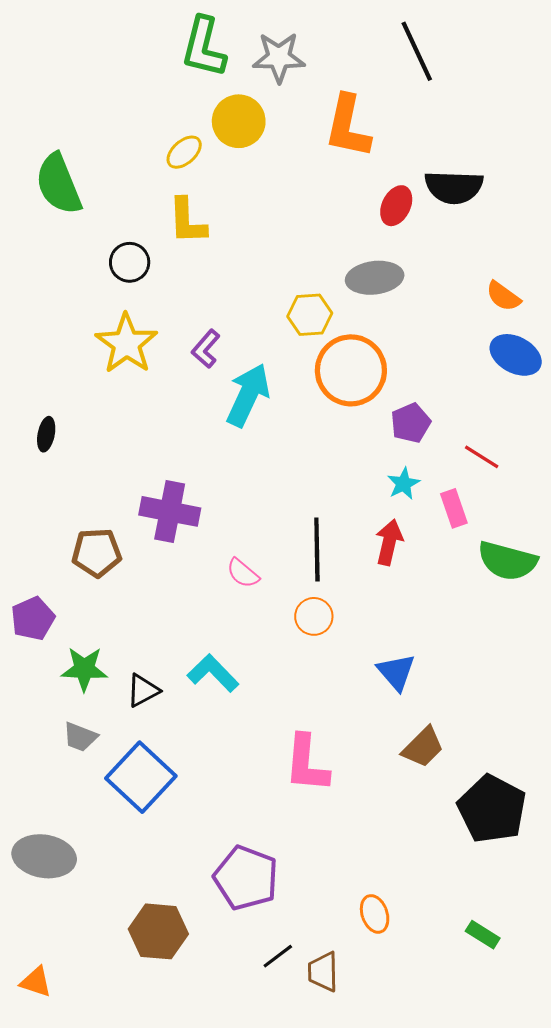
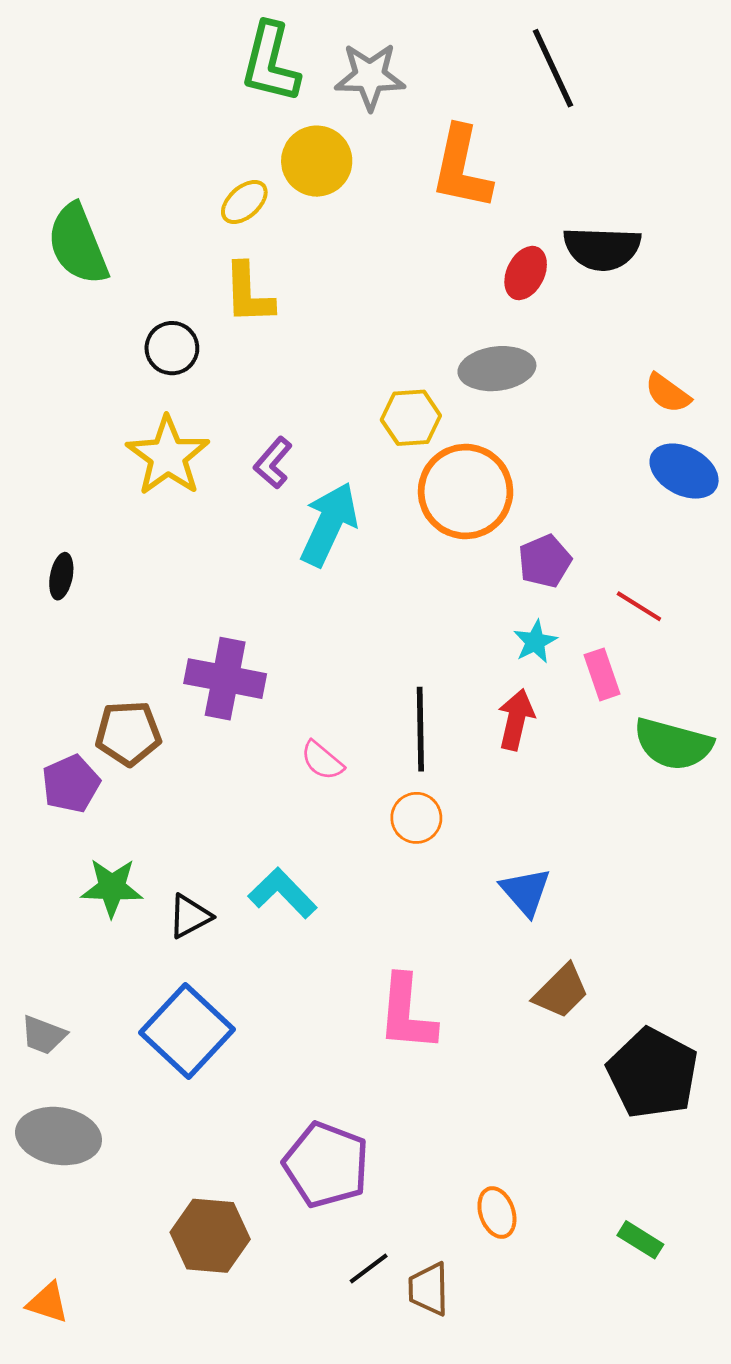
purple pentagon: (33, 618) -> (71, 784), moved
gray trapezoid: (80, 737) -> (44, 1035), moved

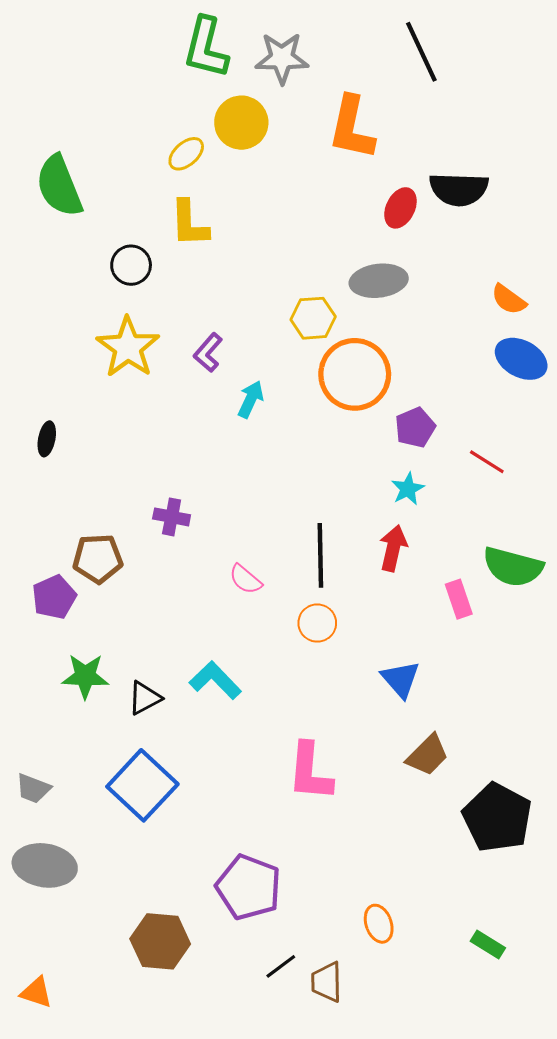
cyan arrow: (329, 524) -> (251, 399), size x0.6
pink rectangle: (602, 674) -> (459, 599), moved
purple cross: (225, 679) -> (172, 517), size x0.6

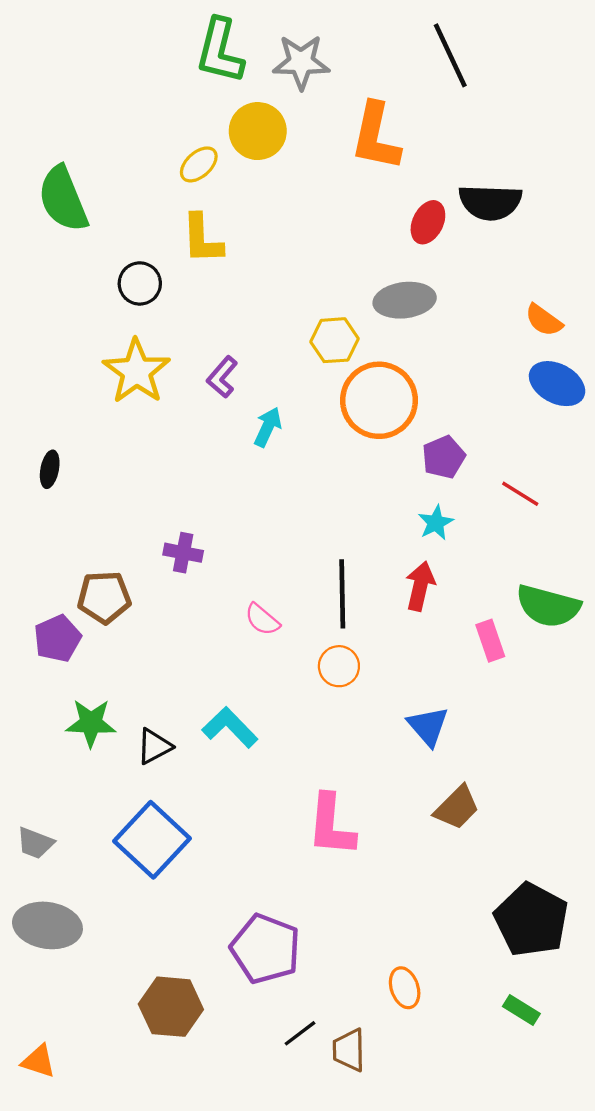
black pentagon: (497, 818) -> (531, 920), moved

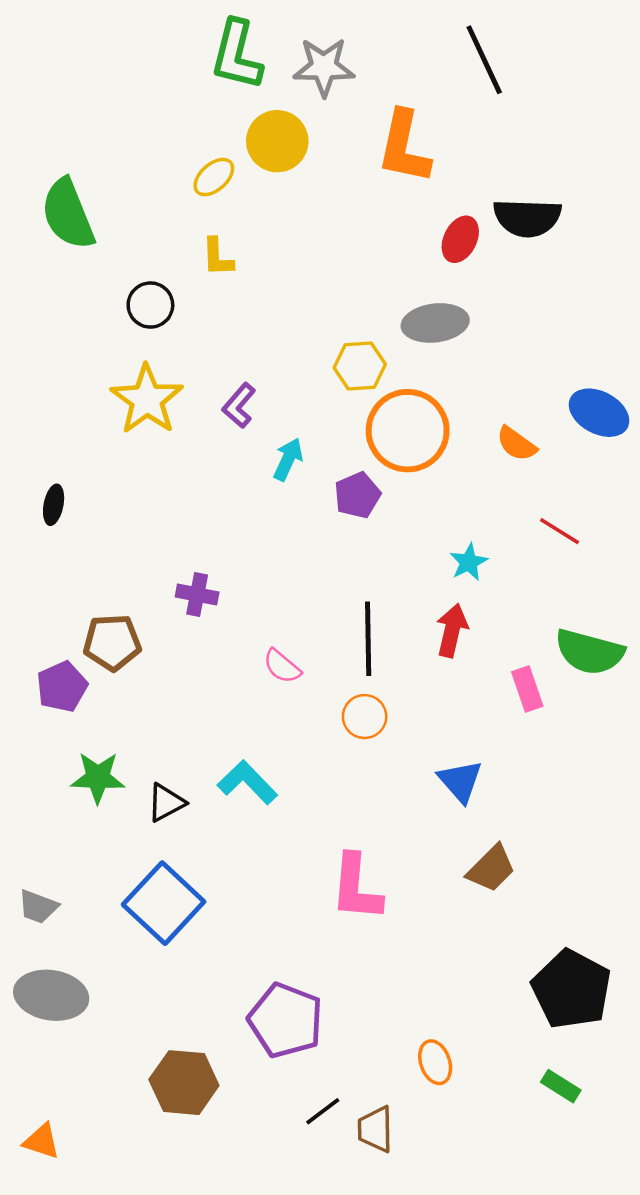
yellow L-shape: (202, 239) -> (217, 257), size x0.7
orange semicircle: (544, 320) -> (516, 444), moved
purple pentagon: (444, 457) -> (357, 495), moved

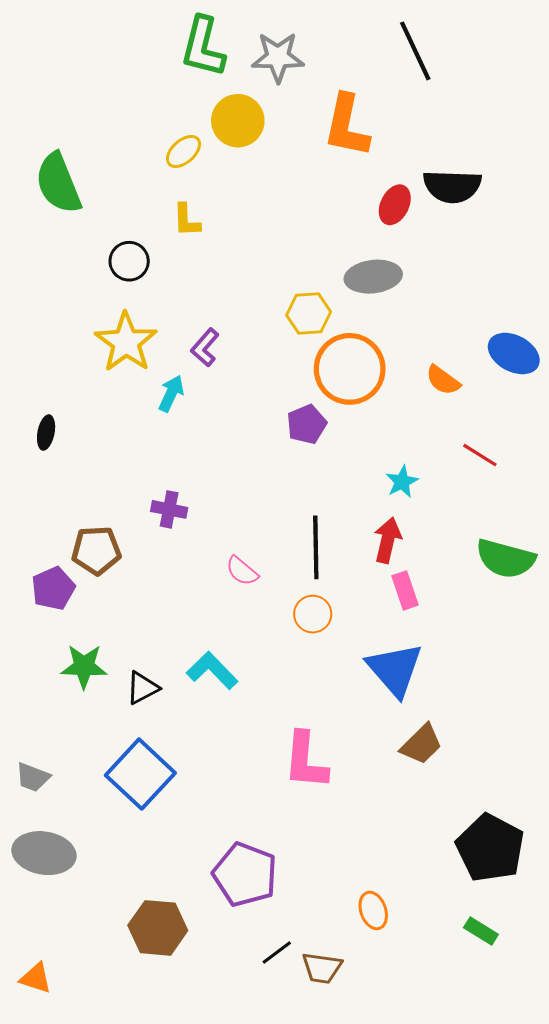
cyan arrow: (288, 459) -> (171, 394), moved
pink rectangle: (527, 689) -> (405, 590), moved
blue triangle: (460, 781) -> (395, 669), size x1.5
brown trapezoid: (375, 1129) -> (322, 968), turned -81

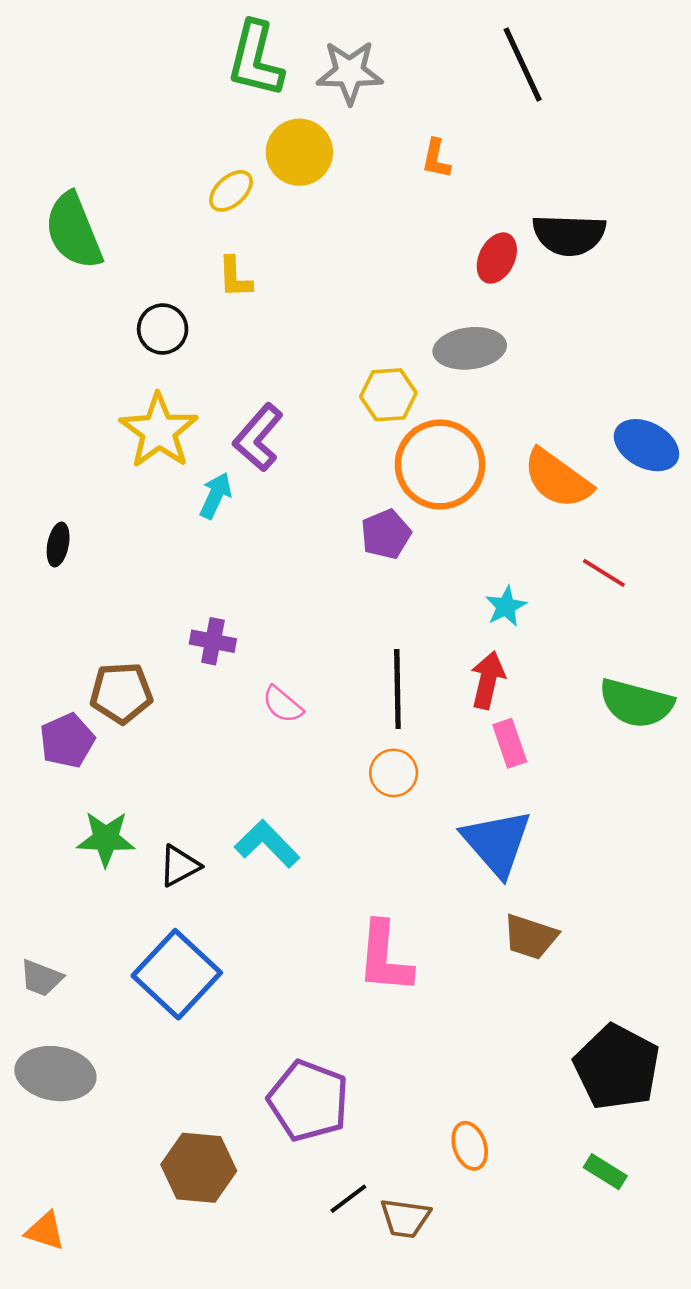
orange L-shape: (347, 126) -> (436, 159), size x0.5
purple L-shape: (205, 347) -> (258, 437), size x1.4
orange semicircle: (443, 380) -> (557, 479), size x1.6
pink semicircle: (242, 571) -> (283, 705), moved
brown trapezoid: (421, 744) -> (530, 937), turned 63

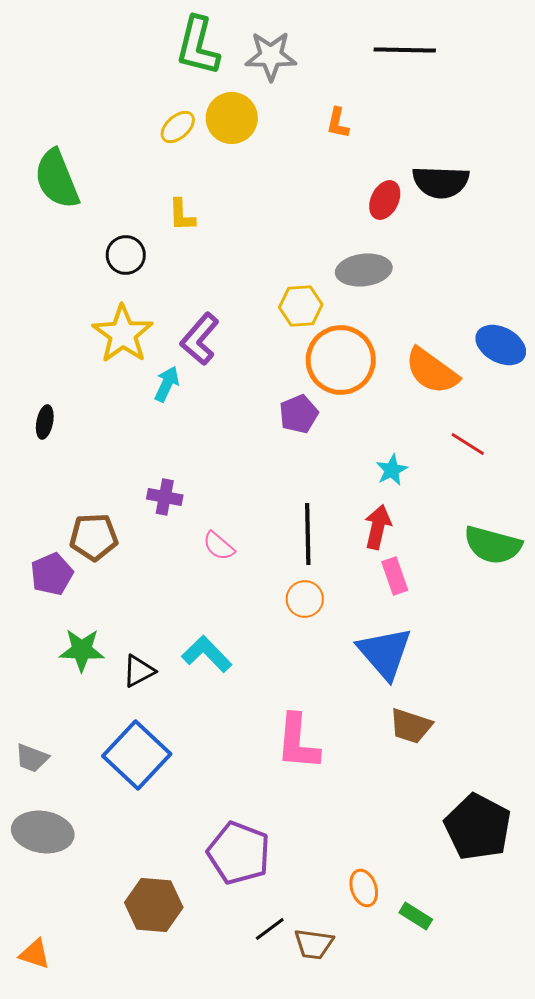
black line: (523, 64) -> (405, 50), turned -64
yellow ellipse: (231, 191) -> (178, 127), moved
green rectangle: (605, 1172) -> (416, 916), moved

